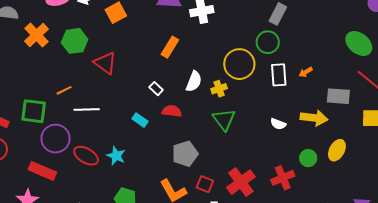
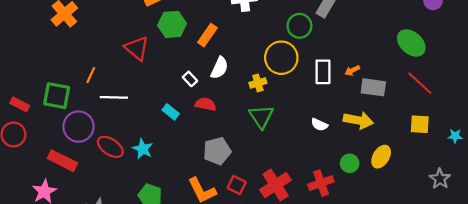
green hexagon: (75, 41) -> (172, 24), moved
green circle: (268, 42) -> (299, 26), moved
white semicircle: (194, 81) -> (219, 68), moved
orange line: (64, 90) -> (91, 75), turned -42
gray rectangle: (338, 96) -> (373, 87), moved

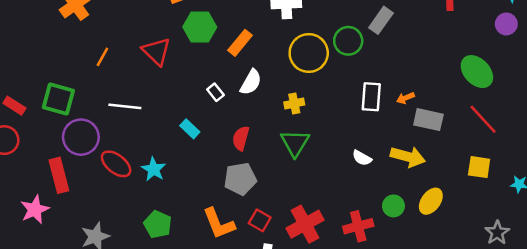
yellow circle: (281, 58) -> (309, 53), moved
orange line: (91, 75) -> (102, 57), moved
red semicircle: (205, 104) -> (241, 138), moved, turned -90
red rectangle: (62, 161) -> (59, 175), turned 44

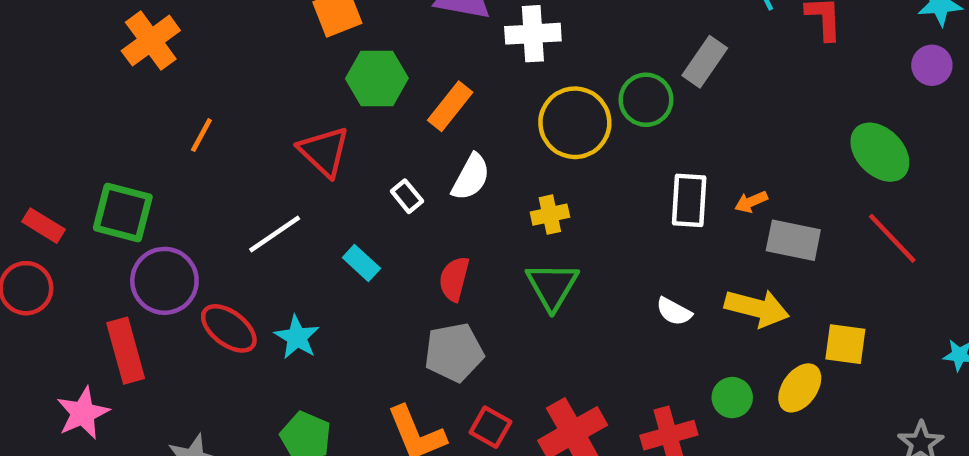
red triangle: (156, 51) -> (324, 151), moved
white line: (125, 106) -> (275, 234), moved, turned -40
yellow square: (479, 167) -> (845, 344), moved

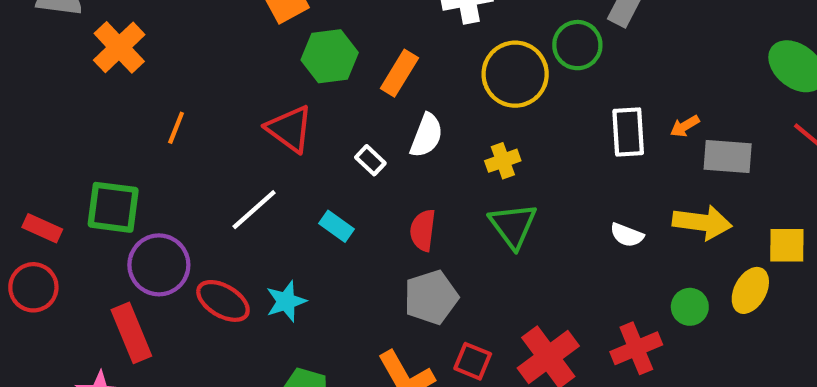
cyan star: (297, 337) -> (286, 301), turned 30

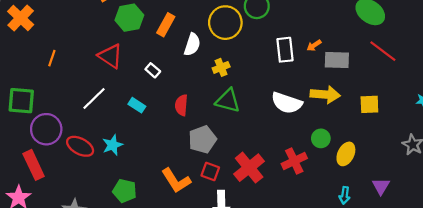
white semicircle: (426, 135) -> (192, 45), moved
green triangle: (513, 226) -> (228, 101), turned -36
white semicircle: (627, 235) -> (287, 103), size x1.8
yellow ellipse: (750, 290) -> (346, 154), moved
gray pentagon: (431, 297) -> (202, 139), moved

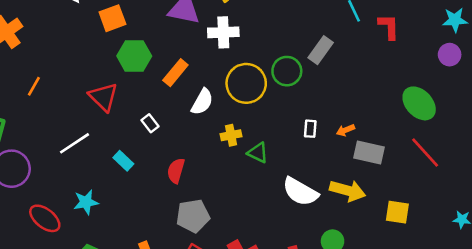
white rectangle: (285, 50) -> (310, 129), size x0.6
green triangle: (228, 101) -> (258, 153), moved, size x0.7
red ellipse: (80, 146) -> (45, 218), moved

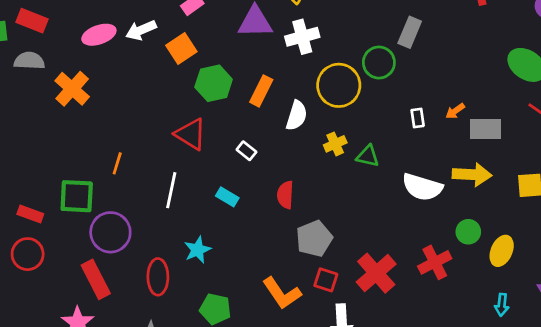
orange line: (34, 86) -> (117, 163), moved
white line: (74, 143) -> (171, 190), turned -32
red ellipse: (45, 218) -> (158, 277), turned 64

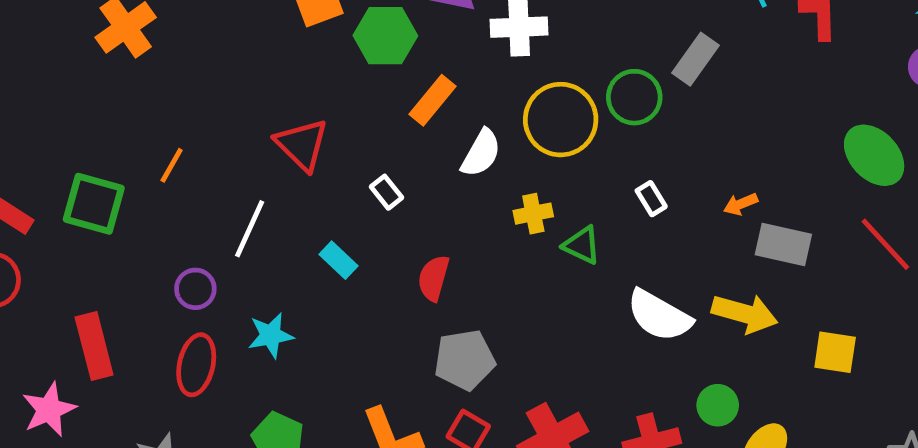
green hexagon: (214, 83) -> (385, 36), moved
white rectangle: (418, 118) -> (651, 199), moved, turned -36
purple circle: (110, 232) -> (195, 289), moved, size x0.6

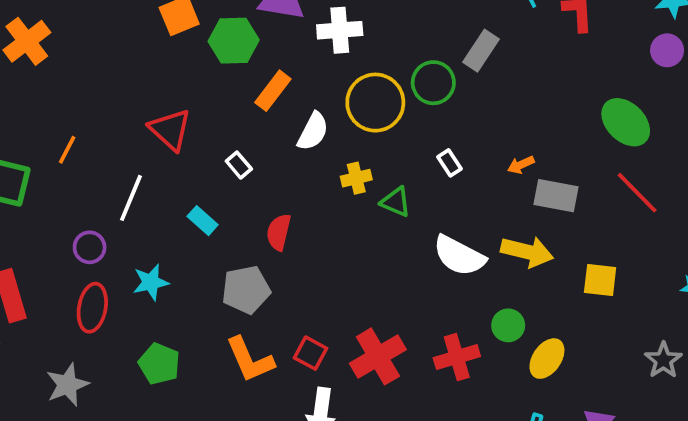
gray pentagon: (465, 360) -> (246, 290), moved

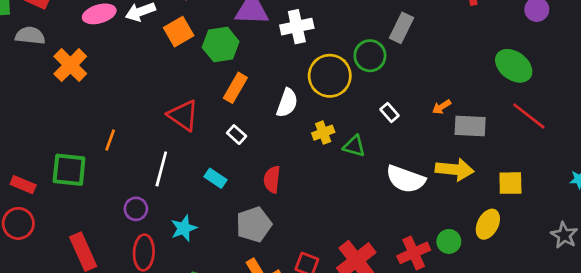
orange rectangle: (273, 91) -> (235, 88), moved
green circle: (508, 325) -> (449, 241), moved
yellow ellipse: (547, 359) -> (488, 224), moved

